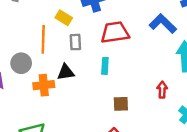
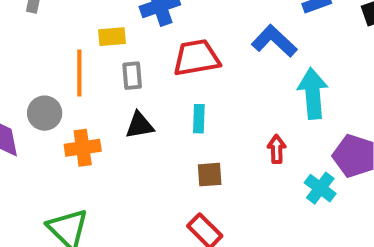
yellow rectangle: (64, 18) -> (112, 37), turned -35
cyan rectangle: (105, 66) -> (199, 119), moved
black triangle: (66, 72) -> (140, 125), moved

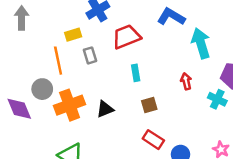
black triangle: (140, 125) -> (105, 109), moved
orange cross: (83, 148) -> (70, 105), size x1.4

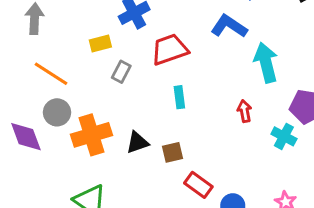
gray rectangle: (90, 55) -> (121, 72), turned 42
orange line: (58, 61) -> (51, 74), moved, turned -48
brown square: (149, 105) -> (173, 152), moved

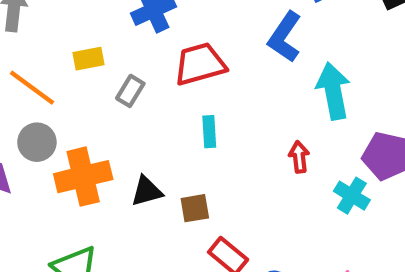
blue L-shape: (229, 26) -> (285, 37), turned -93
yellow rectangle: (100, 44) -> (88, 59), moved

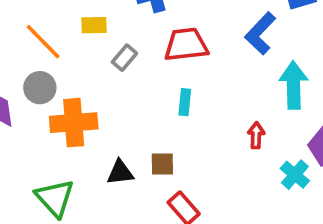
black triangle: (147, 191) -> (120, 172), moved

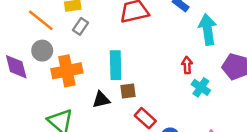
gray rectangle: (124, 58) -> (81, 26), moved
cyan rectangle: (185, 102) -> (116, 65), moved, size x1.6
cyan cross: (295, 175) -> (201, 87), moved

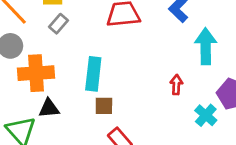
cyan cross: (201, 87) -> (206, 115), moved
black triangle: (101, 100) -> (49, 108), moved

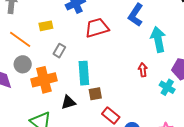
gray rectangle: (58, 24) -> (59, 51), moved
black triangle: (49, 108) -> (68, 102), moved

